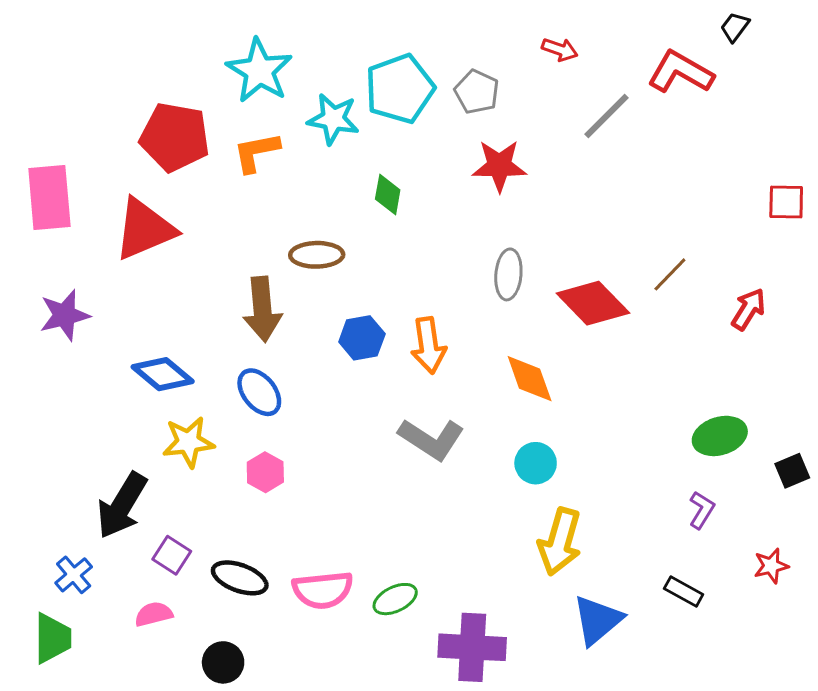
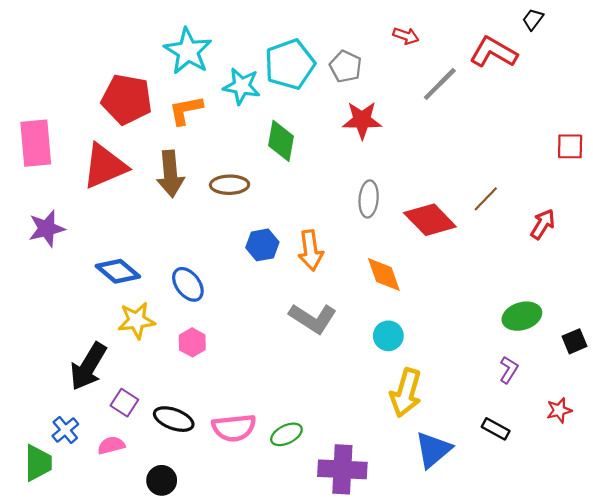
green diamond: (388, 194) -> (281, 141), size x1.4
brown arrow: (262, 309) -> (170, 174), moved
blue cross: (74, 575) -> (65, 430), moved

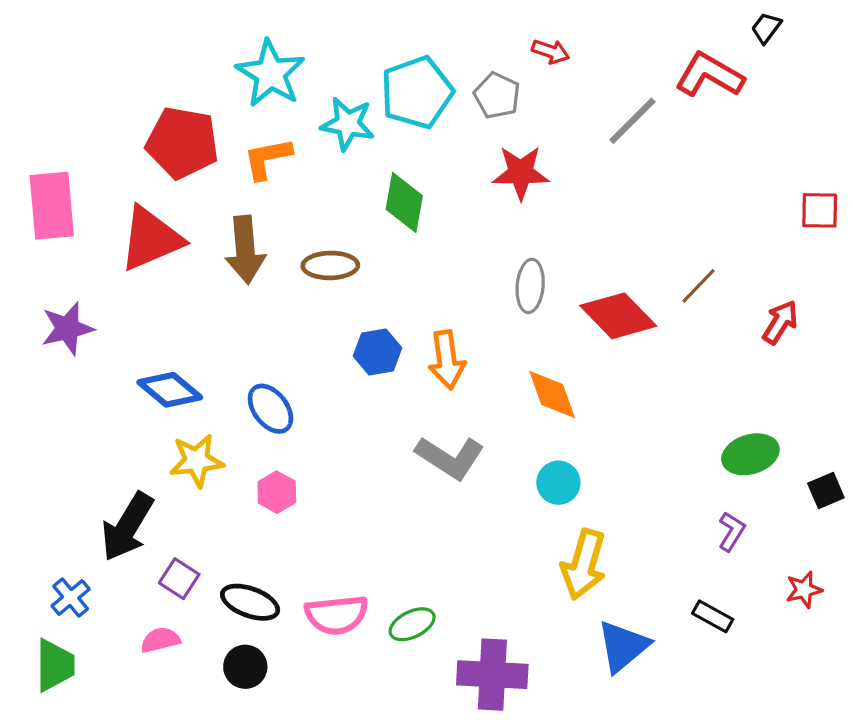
red arrow: (406, 36) -> (551, 51), moved
blue cross: (65, 430) -> (71, 598), moved
black circle: (162, 480) -> (245, 667), moved

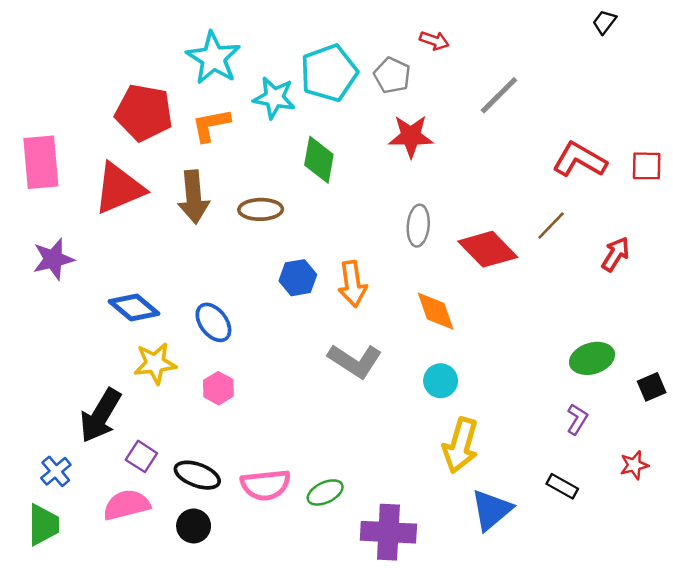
red L-shape: (710, 75) -> (580, 160), moved
pink semicircle: (160, 640) -> (127, 505), size x1.5

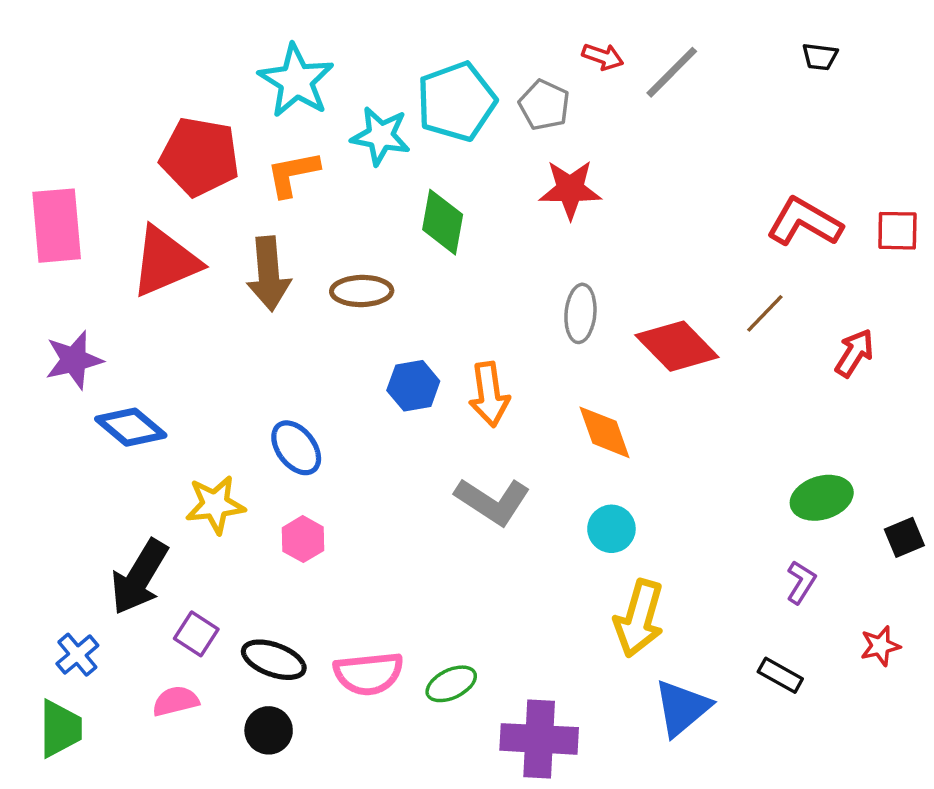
black trapezoid: (604, 22) -> (820, 57), moved, turned -120
gray line: (499, 95) -> (672, 72), moved
blue diamond: (134, 307) -> (131, 427), moved
pink semicircle: (127, 505) -> (176, 701), size x0.7

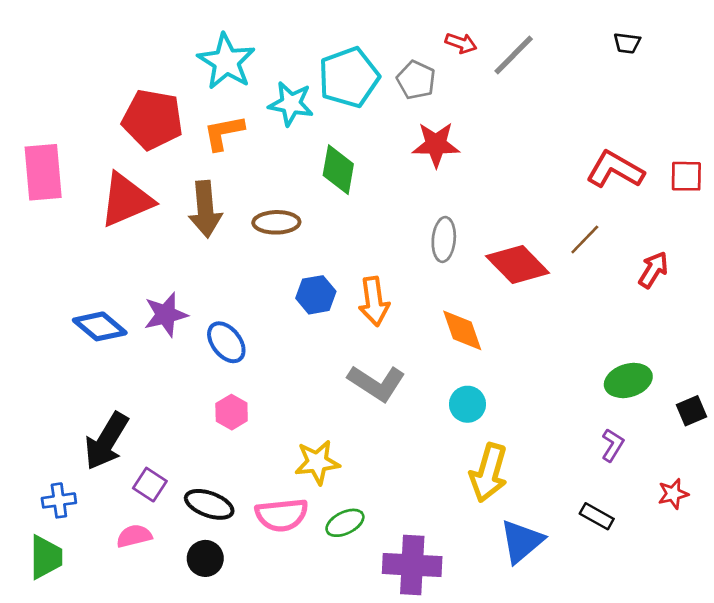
purple star: (74, 360) -> (166, 315), moved
yellow star: (215, 505) -> (317, 462), moved
blue cross: (77, 655) -> (59, 500), turned 32

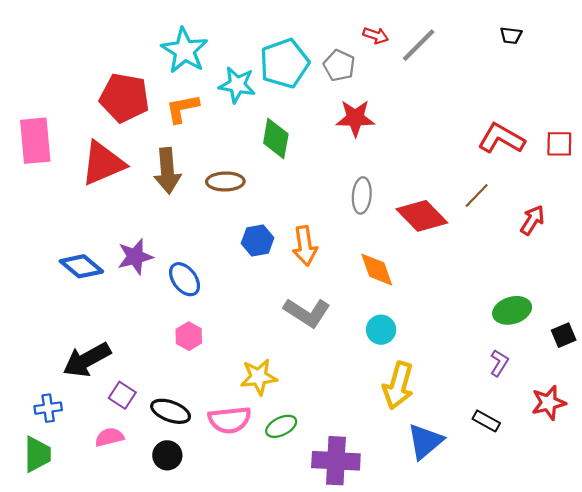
black arrow: (106, 441) -> (87, 360), turned 30
red star: (673, 494) -> (549, 403), size x1.4

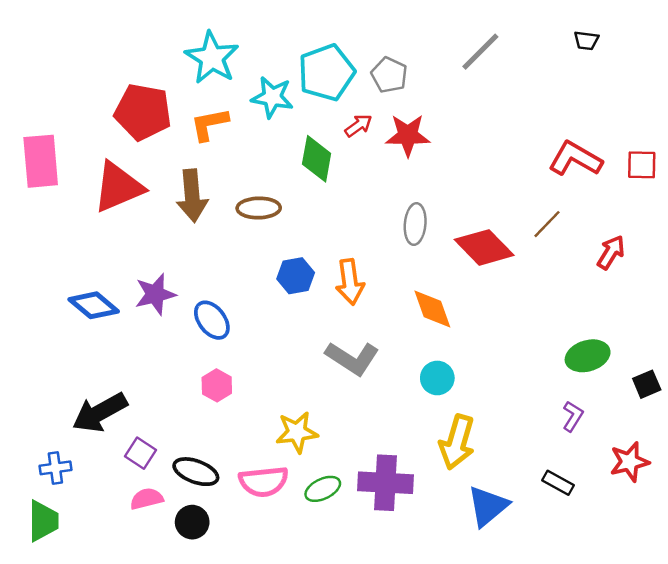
red arrow: (376, 35) -> (358, 125), moved, turned -55
pink semicircle: (109, 437) -> (147, 499), moved
purple cross: (336, 461) -> (386, 483), moved

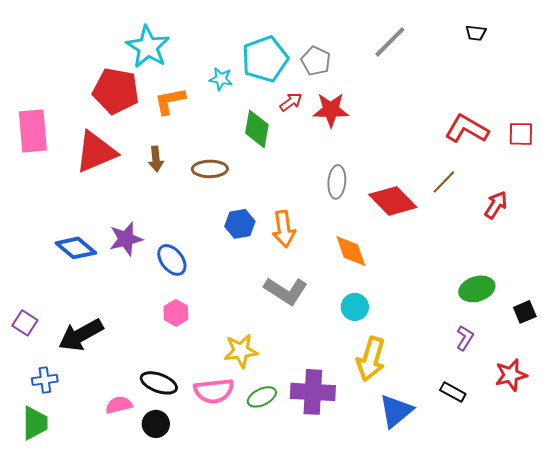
cyan star: (212, 58) -> (148, 47), moved
cyan star: (272, 97) -> (221, 79), size x0.7
brown arrow: (192, 196) -> (156, 159), size x0.6
purple square: (140, 453) -> (25, 323), moved

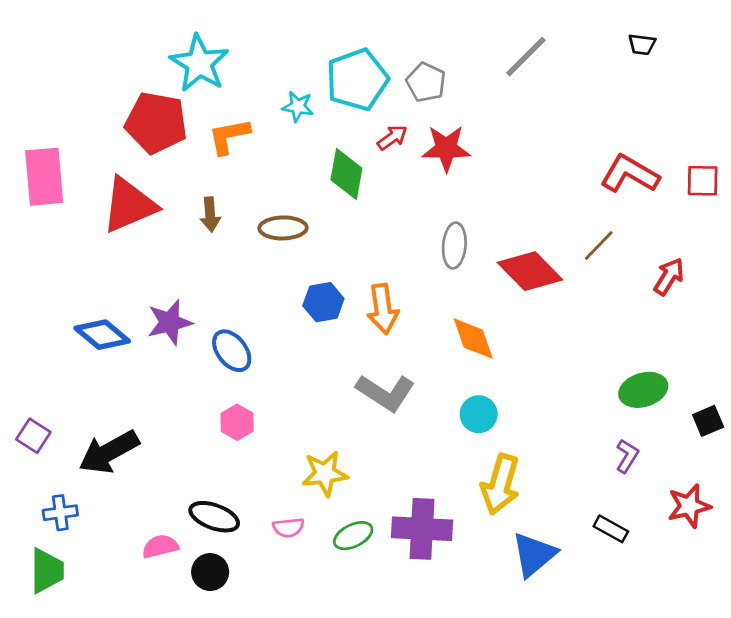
pink semicircle: (214, 391) -> (288, 527), size x0.6

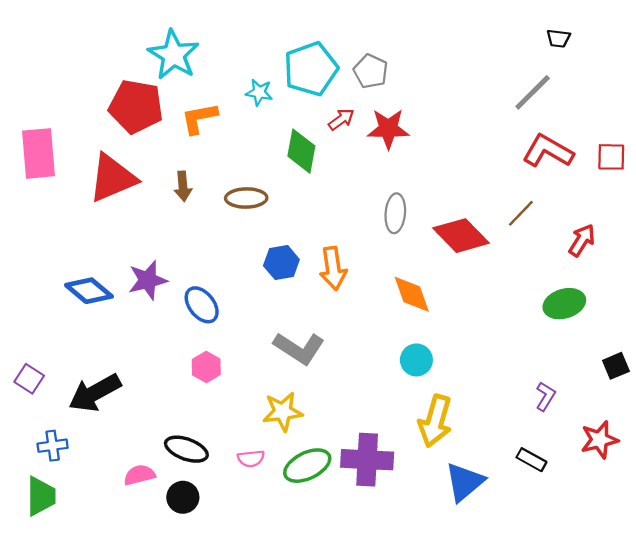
gray line: (526, 57) -> (533, 92), moved
green ellipse: (643, 390) -> (564, 304), moved
gray L-shape: (386, 393) -> (299, 348), moved
green ellipse: (353, 536) -> (307, 466), size x1.4

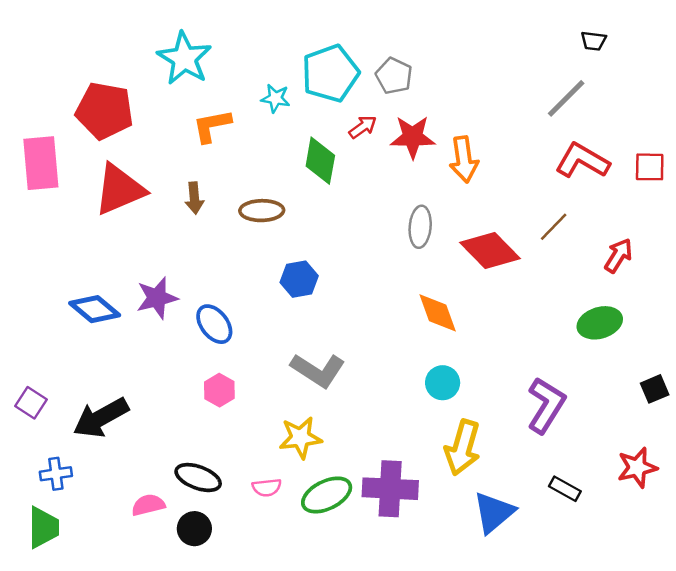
red pentagon: (136, 106) -> (105, 111), moved
orange arrow: (333, 268) -> (464, 159), moved
purple L-shape: (546, 396) -> (546, 405), moved, size x1.8

